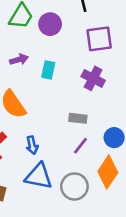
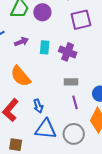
purple cross: (93, 78) -> (68, 52), moved
purple line: (80, 146) -> (75, 102), turned -48

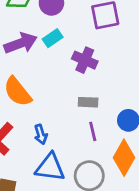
purple arrow: (22, 42) -> (21, 43), size x1.6
cyan rectangle: (45, 47) -> (53, 38), moved, turned 48

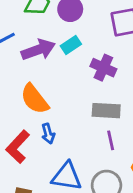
gray rectangle: (88, 102) -> (106, 111), size x1.4
blue arrow: (41, 134) -> (48, 134), moved

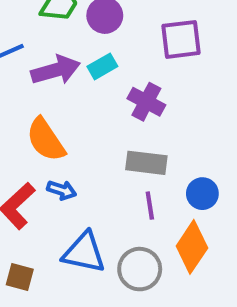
blue arrow: (48, 134) -> (62, 190), turned -60

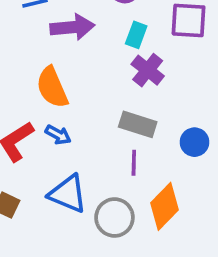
cyan rectangle: (102, 66) -> (136, 35), moved, turned -50
blue circle: (202, 194) -> (195, 142), moved

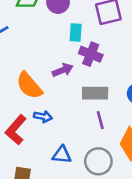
purple arrow: (72, 27) -> (63, 70), moved, size x0.7
blue triangle: (68, 194) -> (62, 155), size x0.7

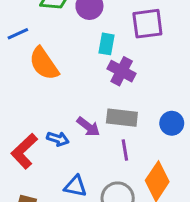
purple arrow: (63, 70) -> (88, 127), moved, turned 54
orange semicircle: (29, 86) -> (44, 64), moved

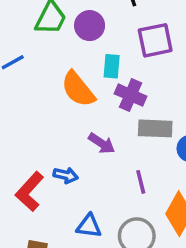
orange semicircle: (44, 64) -> (78, 89), moved
gray rectangle: (122, 118) -> (155, 128), moved
purple arrow: (88, 127) -> (102, 143), moved

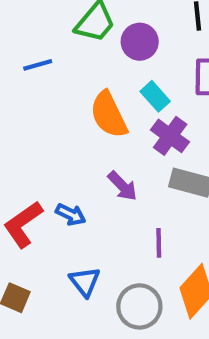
cyan rectangle: (112, 66) -> (155, 96), turned -60
blue triangle: (89, 226) -> (85, 282), turned 32

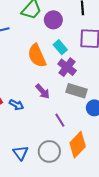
purple line: (159, 243) -> (60, 120), turned -32
blue triangle: (85, 282) -> (21, 153), moved

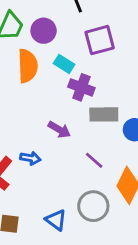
orange semicircle: (37, 56) -> (28, 66), moved, turned -140

